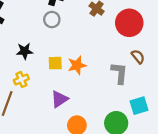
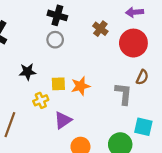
brown semicircle: (138, 57) -> (142, 77), turned 64
yellow cross: (21, 79) -> (41, 100), moved
cyan square: (139, 106) -> (143, 127), turned 30

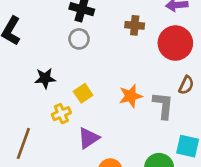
brown cross: (100, 29) -> (135, 25), turned -32
yellow square: (58, 84) -> (83, 93), turned -32
orange star: (80, 86) -> (131, 96), moved

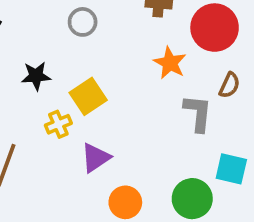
yellow square: (83, 93) -> (88, 96), size x1.4
orange star: (131, 96) -> (170, 63), moved, turned -30

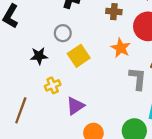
gray circle: (83, 22) -> (63, 33), moved
yellow square: (88, 96) -> (79, 56), moved

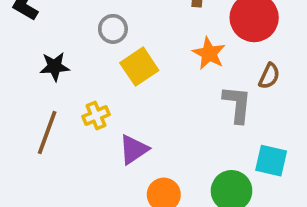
black star: (39, 56) -> (55, 67), moved
brown line: (21, 110) -> (47, 132), moved

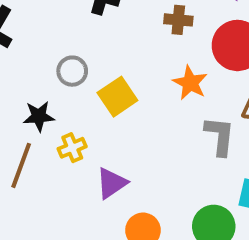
gray circle: (113, 29) -> (72, 71), moved
black star: (55, 67) -> (39, 116), moved

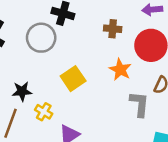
gray circle: (72, 71) -> (41, 38), moved, size x1.5
yellow cross: (72, 148) -> (44, 112), turned -36

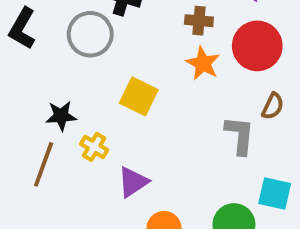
orange star: (120, 70) -> (203, 63), moved
yellow square: (73, 79) -> (139, 96), turned -30

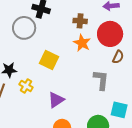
brown semicircle: (273, 106) -> (118, 57), moved
purple triangle: (133, 182) -> (56, 100), moved

